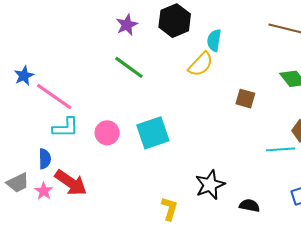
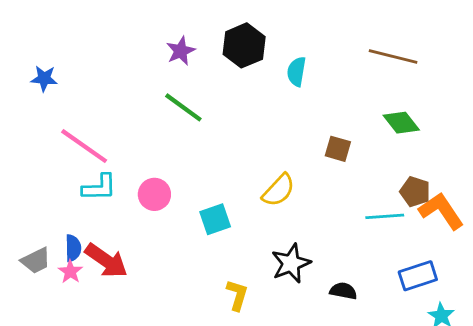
yellow semicircle: (201, 64) -> (279, 190), moved
blue star: (24, 76) -> (44, 79), moved, turned 30
cyan square: (153, 133) -> (215, 219), moved, size x0.7
blue semicircle: (45, 159) -> (73, 248), moved

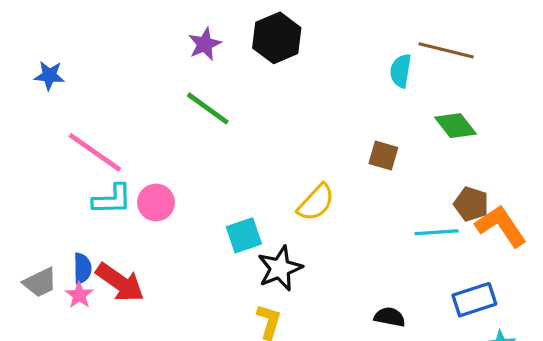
cyan semicircle: (296, 72) -> (401, 71), moved
pink circle: (154, 194) -> (156, 202), moved
black star: (291, 263) -> (280, 268), moved

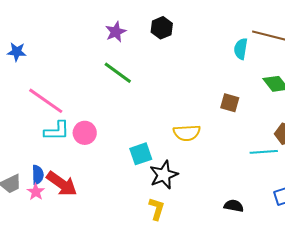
black hexagon: (277, 38) -> (162, 28), size x0.7
yellow semicircle: (316, 202) -> (187, 133), turned 44

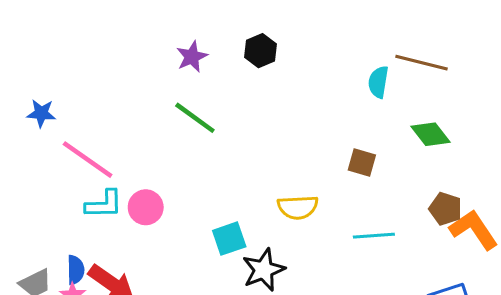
blue star: (17, 52) -> (41, 113), moved
cyan line: (264, 152) -> (374, 236), moved

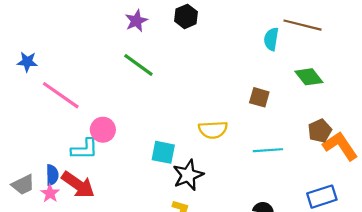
cyan L-shape: (104, 204) -> (85, 149), moved
brown pentagon: (445, 209) -> (320, 131), turned 30
cyan square: (229, 239) -> (163, 152), turned 30

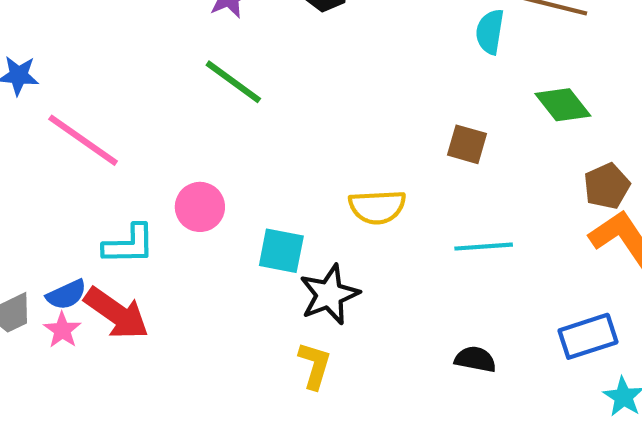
pink circle: (103, 130) -> (200, 207), moved
brown pentagon: (320, 131) -> (607, 186), moved
blue semicircle: (52, 175) -> (66, 295), turned 66

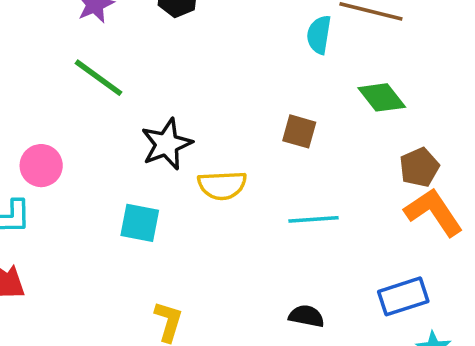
pink circle: (200, 207) -> (41, 166), moved
black star: (329, 295) -> (167, 144), moved

